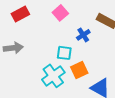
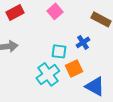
blue cross: (83, 35) -> (83, 42), moved

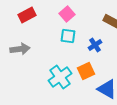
cyan square: (59, 51) -> (68, 36), moved

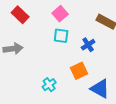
red rectangle: (27, 15) -> (20, 15), turned 72
cyan cross: (60, 77) -> (49, 85), moved, size x0.6

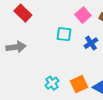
pink square: (60, 14) -> (83, 15), moved
orange square: (79, 71) -> (79, 84), moved

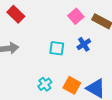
cyan square: (64, 34) -> (57, 48), moved
orange square: (79, 84) -> (72, 85), turned -36

